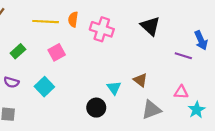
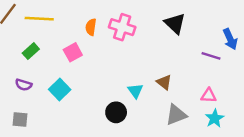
orange semicircle: (73, 19) -> (91, 27), moved
yellow line: (46, 22) -> (39, 19), moved
cyan star: (197, 110) -> (215, 118), moved

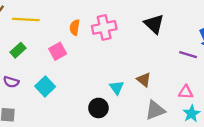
pink cross: (122, 27) -> (104, 27), turned -30

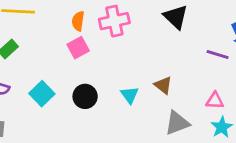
pink square: (58, 51) -> (78, 48), moved
black circle: (98, 108) -> (85, 96), moved

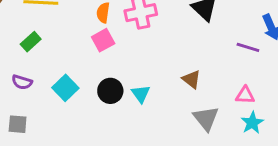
cyan triangle: (130, 95) -> (141, 94), moved
gray triangle: (177, 123) -> (206, 118), turned -48

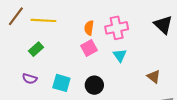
cyan square: (65, 88) -> (61, 83), turned -30
cyan triangle: (141, 94) -> (120, 55), moved

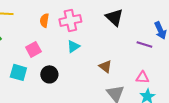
pink square: (89, 48) -> (33, 49), moved
cyan triangle: (120, 55) -> (73, 46), turned 32

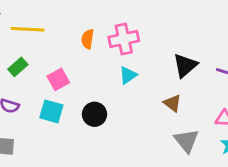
black triangle: (114, 17) -> (185, 65), moved, turned 36
pink square: (33, 49) -> (58, 79), moved

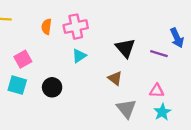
black triangle: (185, 65) -> (125, 48), turned -30

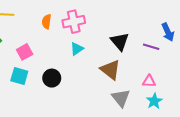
brown triangle: (115, 78) -> (110, 70), size x1.5

